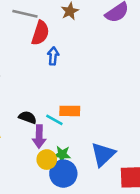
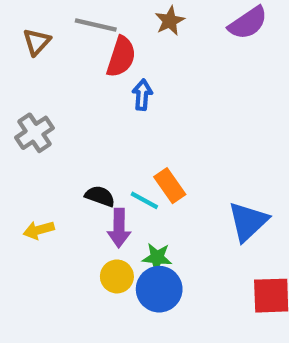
orange rectangle: (70, 111) -> (170, 186), turned 54
blue triangle: (103, 154) -> (248, 222), moved
yellow circle: (47, 160) -> (117, 276), moved

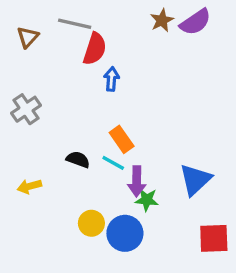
brown star: (170, 21) -> (162, 20), moved
orange rectangle: (170, 186) -> (122, 139), moved
purple arrow: (119, 228) -> (137, 181), moved
green star: (157, 257) -> (147, 200), moved

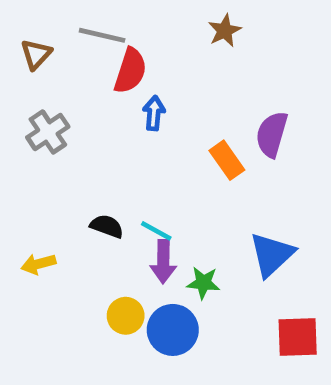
purple semicircle: (195, 22) -> (272, 134), moved, turned 140
gray cross: (26, 109) -> (48, 132), moved
orange rectangle: (122, 139) -> (227, 160), moved
purple arrow: (137, 181) -> (163, 262), moved

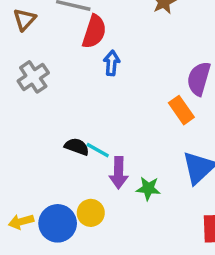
orange rectangle: (227, 160) -> (181, 110), moved
cyan line: (156, 231) -> (98, 150), moved
yellow arrow: (38, 264) -> (21, 222), moved
blue circle: (173, 330) -> (58, 223), moved

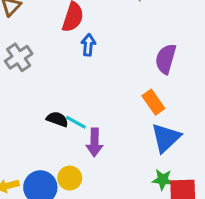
orange rectangle: (181, 110) -> (153, 102), moved
green star: (148, 188) -> (163, 180), moved

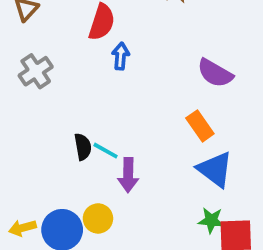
purple semicircle: (166, 59) -> (215, 73), turned -76
black semicircle: (57, 119) -> (83, 147), turned 60
blue triangle: (166, 138) -> (215, 169), turned -40

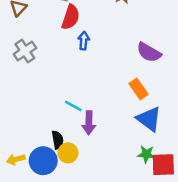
black semicircle: (83, 147) -> (58, 140), moved

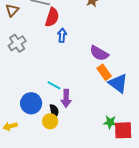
purple semicircle: (149, 52) -> (99, 53), moved
blue triangle: (149, 119) -> (118, 83), moved
black semicircle: (58, 140) -> (54, 111), moved
blue circle: (43, 161) -> (31, 103), moved

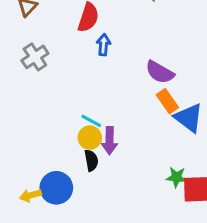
blue circle: (31, 103) -> (56, 188), moved
yellow circle: (50, 121) -> (90, 138), moved
yellow arrow: (10, 126) -> (30, 195), moved

